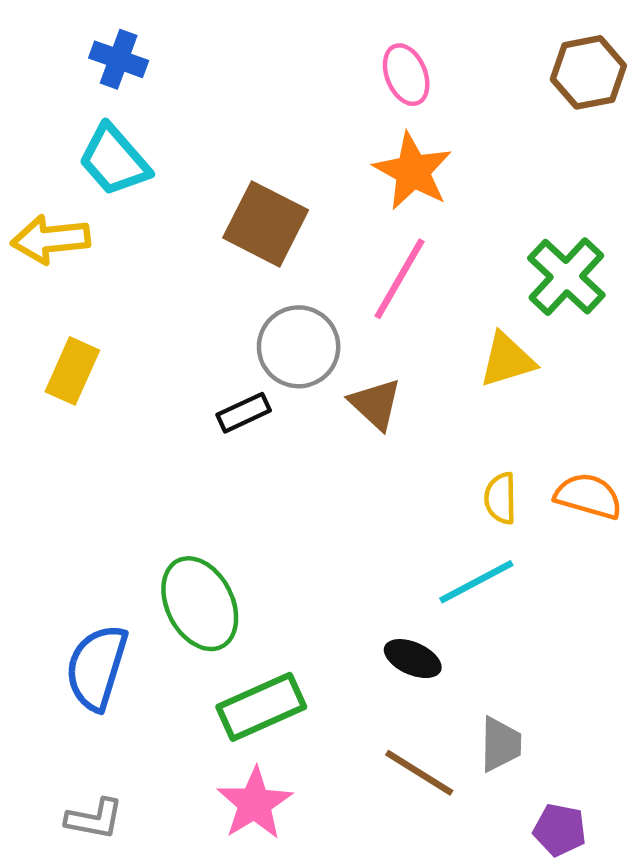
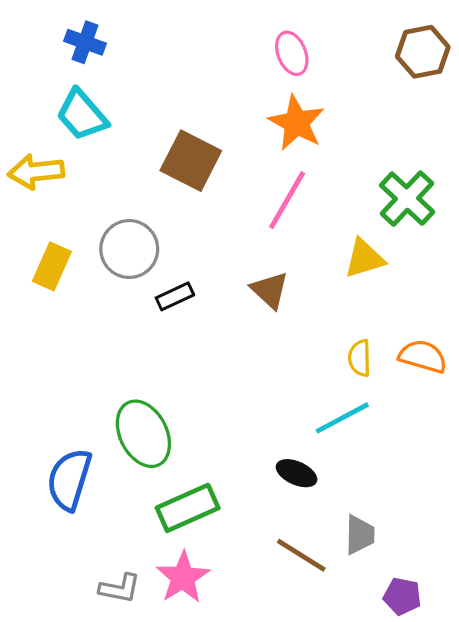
gray circle: (299, 347) -> (129, 249), moved
gray L-shape: (94, 819) -> (120, 588), moved

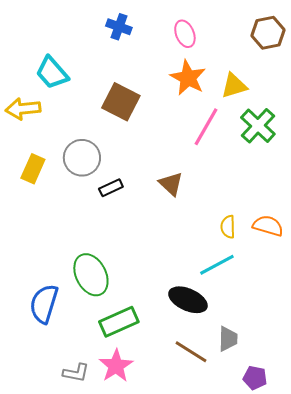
blue cross: (85, 42) -> (119, 27), moved
pink line: (287, 200) -> (206, 127), moved
yellow triangle: (364, 259) -> (234, 86), moved
black ellipse: (297, 473) -> (188, 300), size x1.5

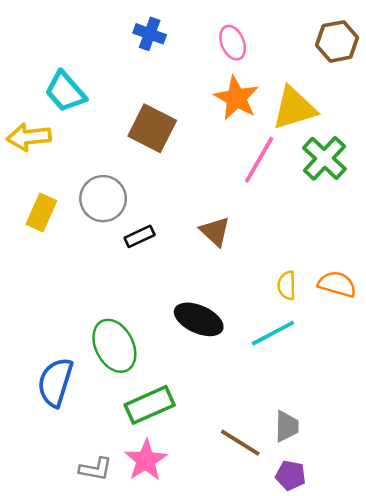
yellow triangle: (234, 86) -> (294, 108), size x1.4
black ellipse: (188, 300) -> (199, 319), moved
purple pentagon: (255, 378) -> (290, 475), moved

